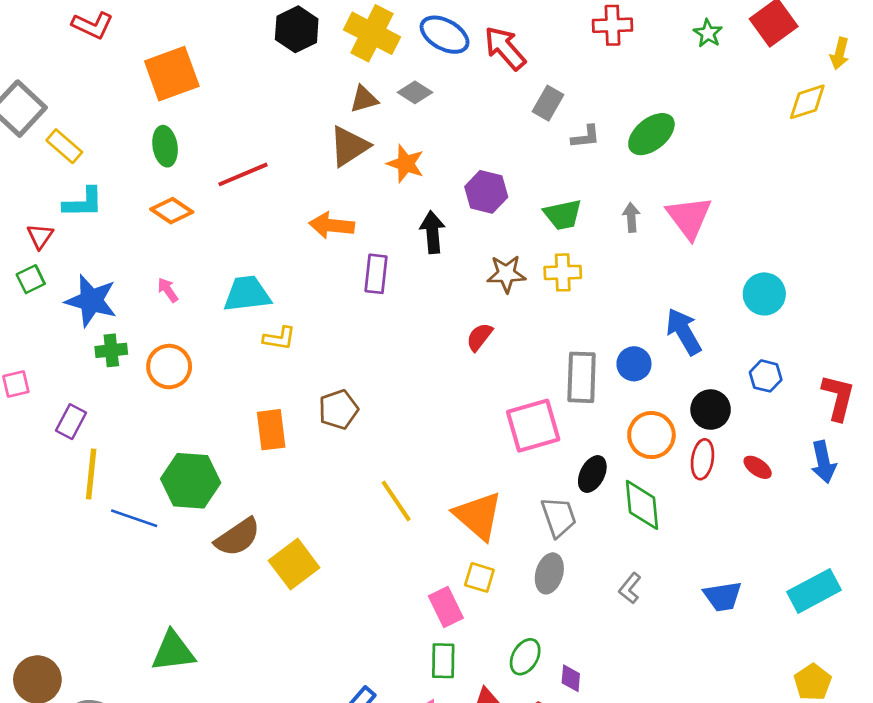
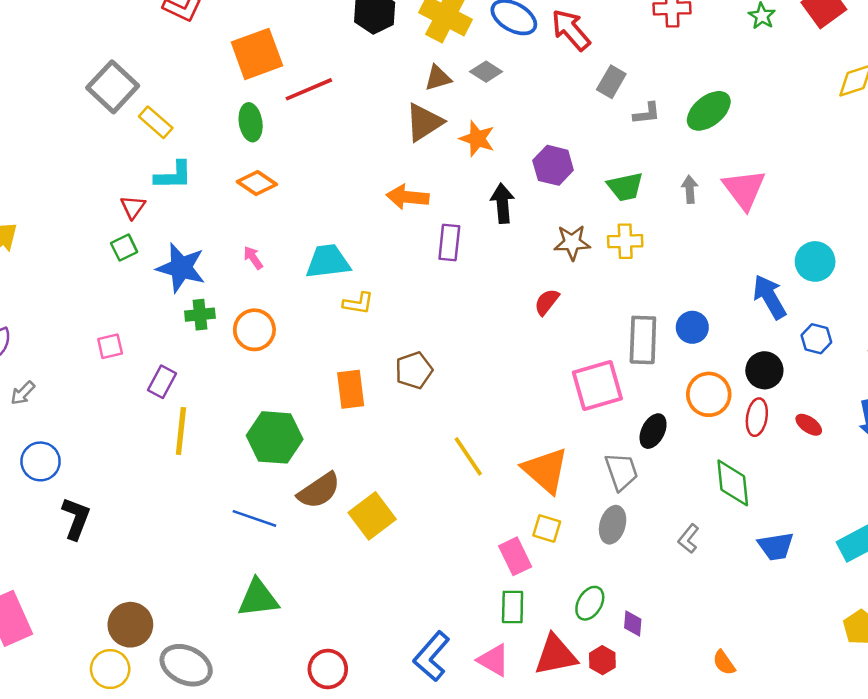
red line: (243, 174) -> (309, 89), moved
blue arrow: (684, 332) -> (769, 297), moved
green diamond: (642, 505) -> (733, 483), moved
blue line: (134, 518) -> (254, 518), moved

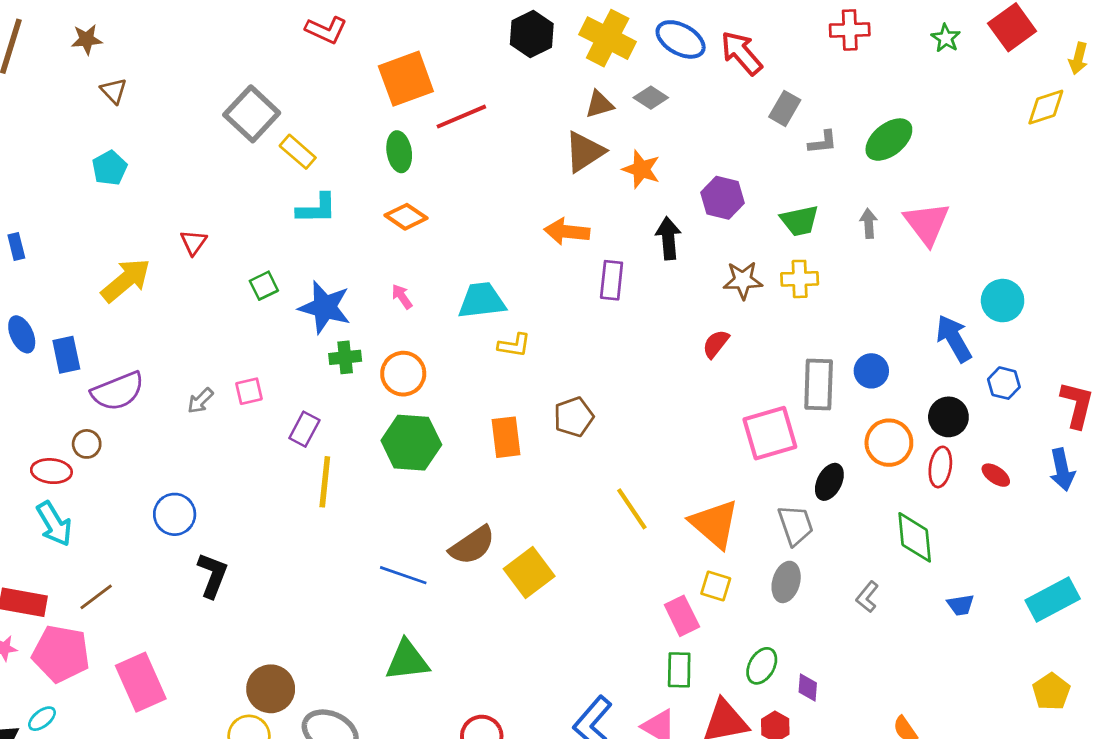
red triangle: (133, 207) -> (194, 242), moved
gray arrow: (23, 393) -> (200, 401), moved
green hexagon: (275, 437) -> (411, 443), moved
blue trapezoid: (776, 546) -> (961, 605), size x0.7

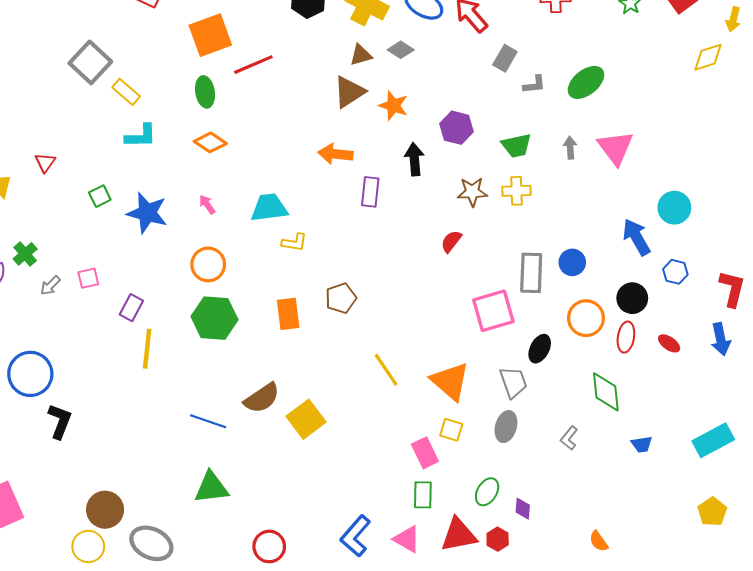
green cross: (345, 357) -> (25, 254), moved, turned -35
blue circle: (175, 514) -> (30, 374), size x1.4

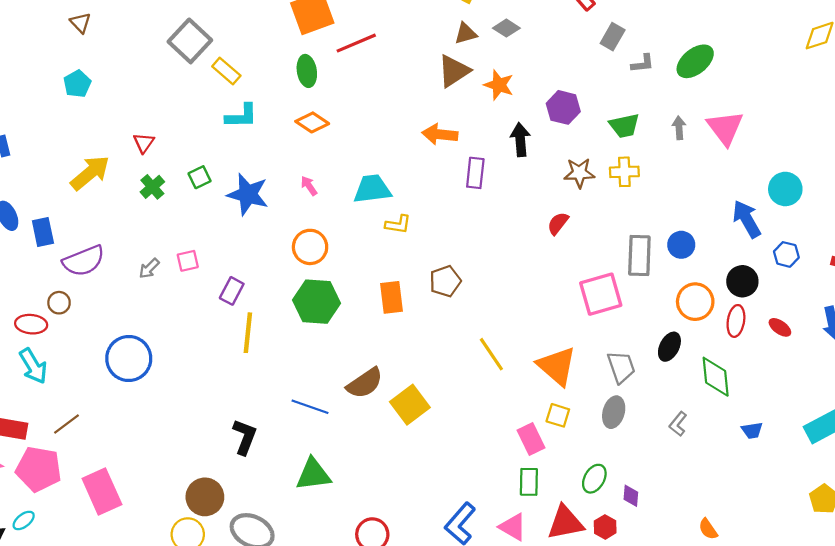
green cross: (25, 254) -> (152, 187), moved
black ellipse: (540, 349) -> (669, 347), moved
black L-shape: (60, 421) -> (245, 437), moved

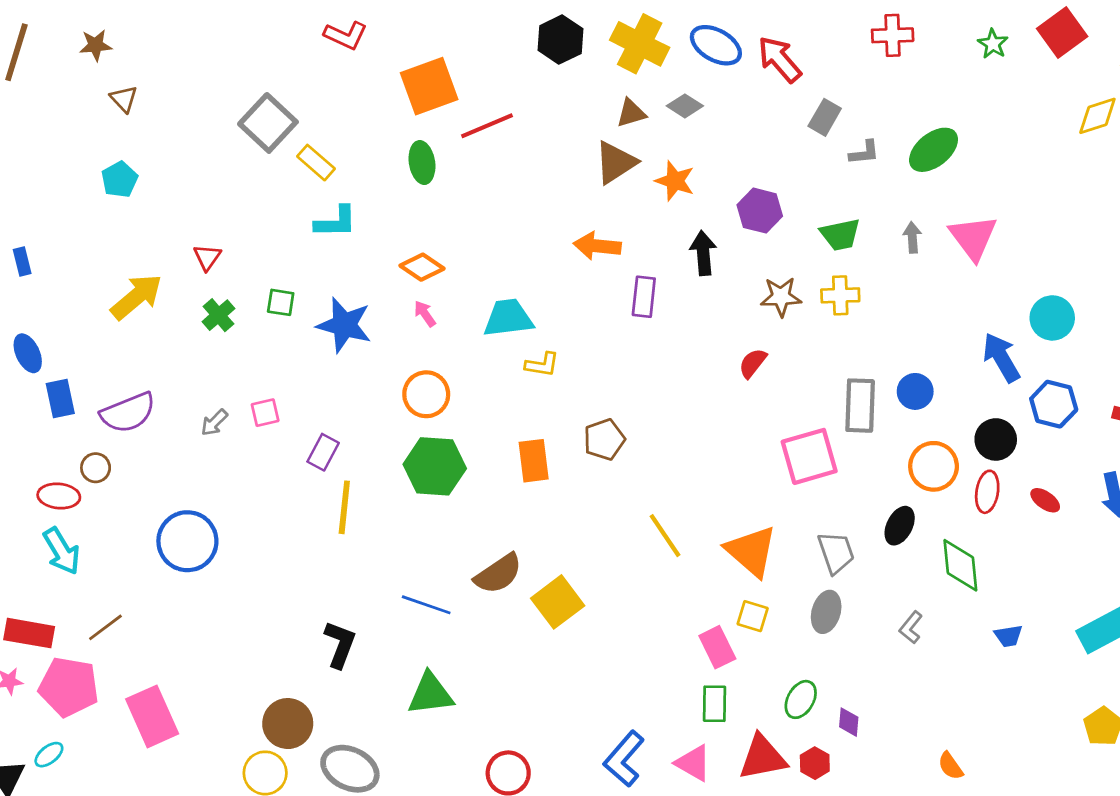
orange diamond: (312, 122) -> (422, 267), moved
green square: (200, 177) -> (281, 302), turned 35
blue rectangle: (43, 232) -> (60, 398), moved
blue hexagon: (786, 254) -> (1054, 404), size x1.4

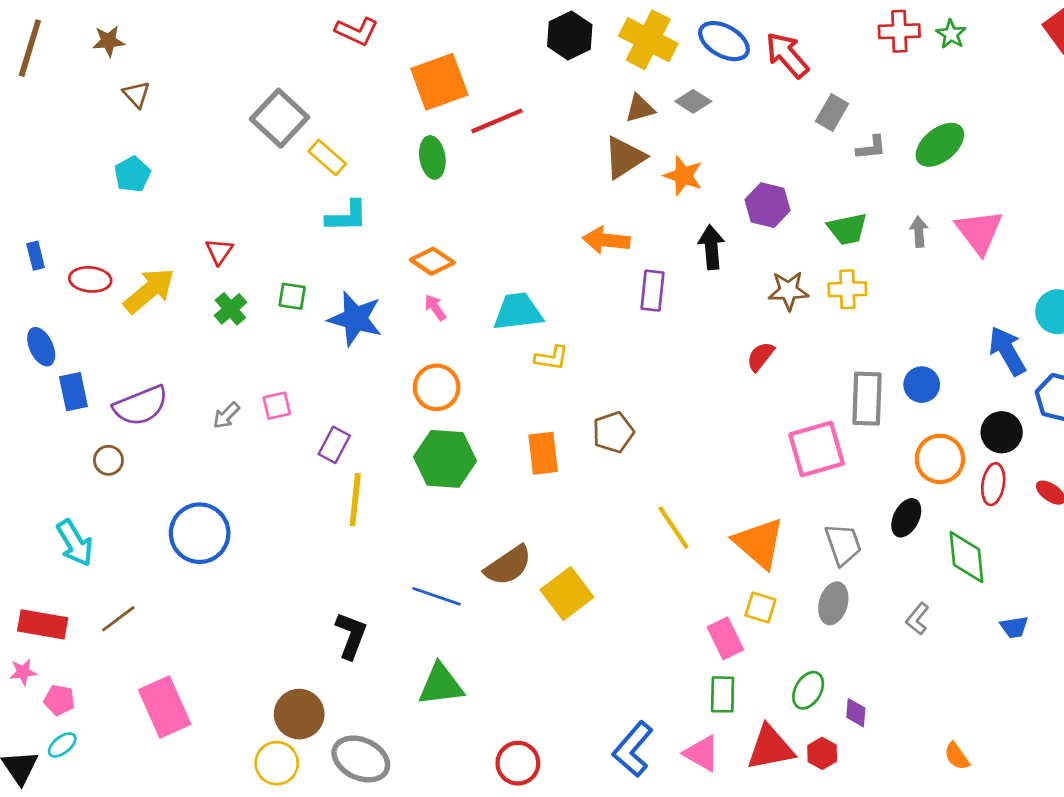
green star: (993, 44) -> (951, 34), moved
red ellipse: (59, 496) -> (90, 279), moved
pink pentagon: (69, 687) -> (59, 700), moved, size x0.5

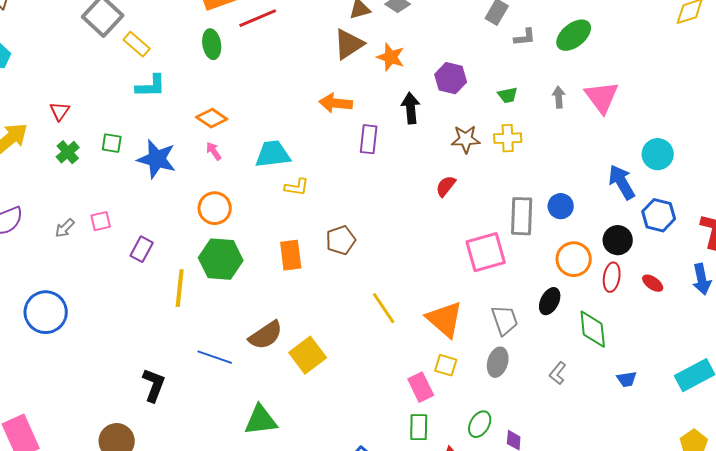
green trapezoid: (847, 229) -> (508, 95), size x0.7
yellow line: (355, 500) -> (180, 288), moved
green triangle: (441, 685) -> (261, 420), moved

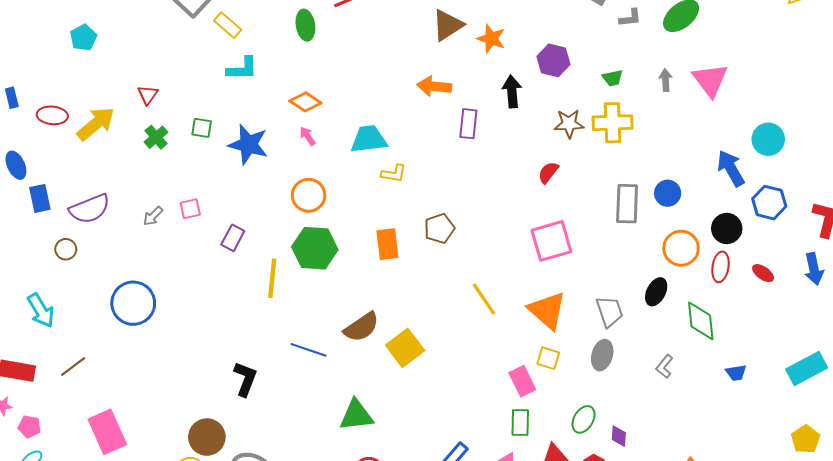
yellow cross: (508, 138) -> (613, 123), size x1.4
pink square: (486, 252) -> (551, 241), moved

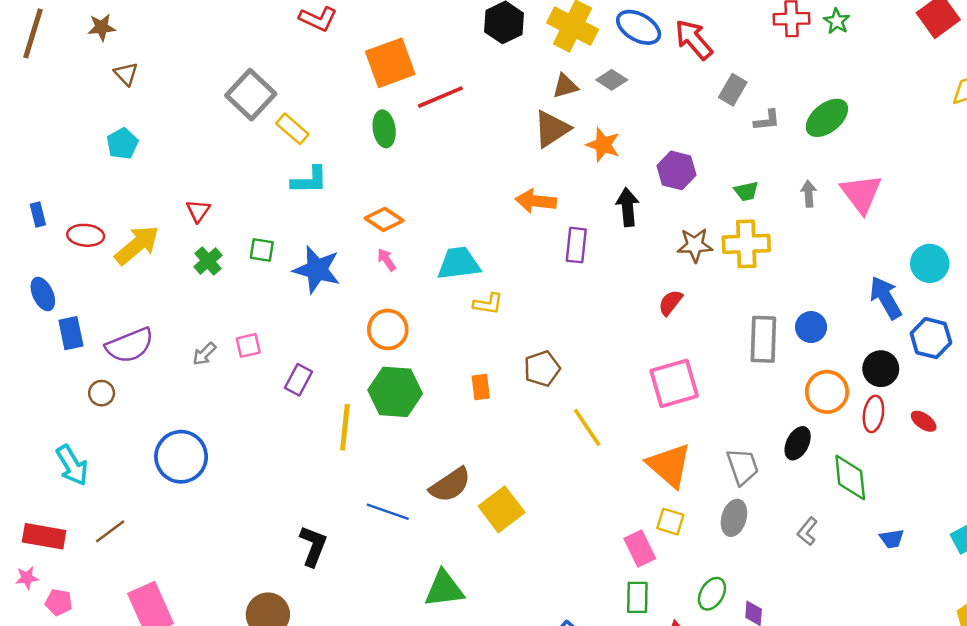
orange rectangle: (387, 244) -> (481, 387), size x0.7
yellow line: (484, 299) -> (587, 427), moved

